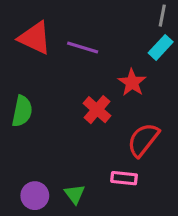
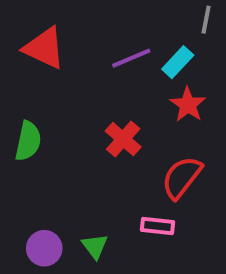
purple line: (83, 47) -> (131, 58), moved, turned -40
cyan rectangle: (161, 47) -> (178, 62), moved
red star: (132, 83) -> (188, 105), moved

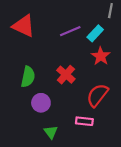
green semicircle: (28, 141) -> (28, 77), moved
purple circle: (44, 248) -> (41, 103), moved

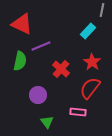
purple line: (70, 31) -> (41, 46), moved
red star: (101, 56) -> (92, 62), moved
green semicircle: (28, 77) -> (20, 61), moved

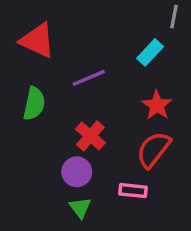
purple line: (41, 46) -> (89, 78), moved
red cross: (61, 69) -> (90, 136), moved
purple circle: (38, 95) -> (77, 172), moved

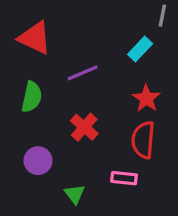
red semicircle: (153, 150) -> (143, 140), turned -33
purple circle: (77, 172) -> (38, 161), moved

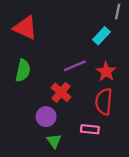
purple line: (83, 73) -> (75, 66), moved
purple circle: (38, 161) -> (46, 117), moved

